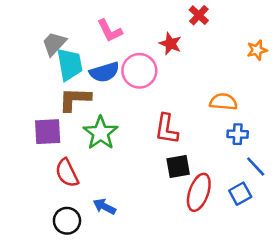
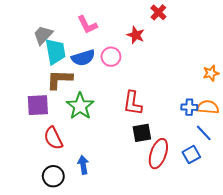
orange star: (257, 50) -> (211, 73), moved
pink circle: (139, 71) -> (111, 57), size x0.7
orange semicircle: (223, 102) -> (208, 107), moved
blue arrow: (104, 207) -> (83, 165), turned 54

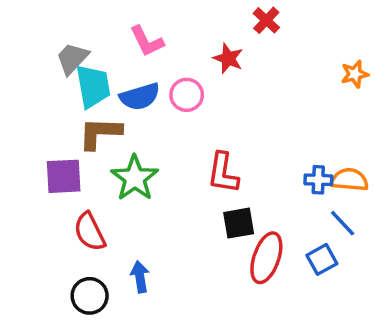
orange star: (211, 73) -> (355, 74), moved

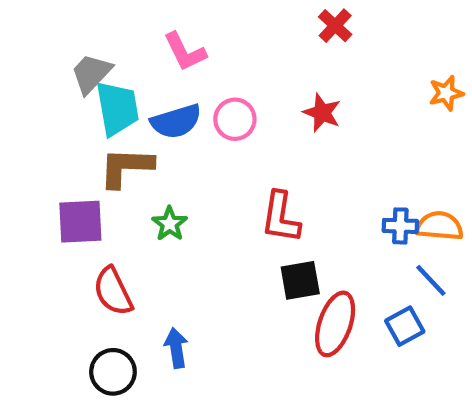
red star: (228, 58) -> (322, 113), moved
green star: (135, 178) -> (170, 224), size x0.6

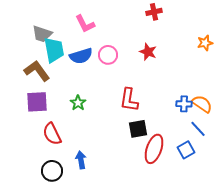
red cross: (335, 26) -> (154, 12), turned 35
gray trapezoid: (91, 74) -> (42, 34), turned -115
brown L-shape: (126, 167) -> (37, 71), moved, turned 52
orange semicircle: (440, 226) -> (202, 104), turned 30

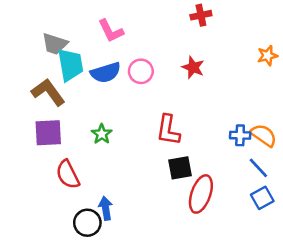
blue square: (186, 150) -> (262, 198), moved
black circle: (52, 171) -> (87, 223), moved

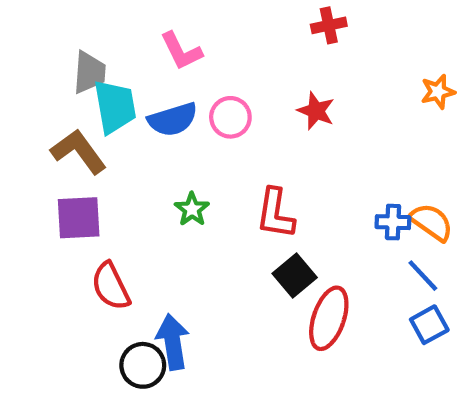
gray trapezoid: (55, 44) -> (89, 72), turned -104
green star: (102, 134) -> (192, 209), moved
black square: (180, 168) -> (295, 276), turned -30
blue arrow: (106, 208) -> (173, 342), size x1.4

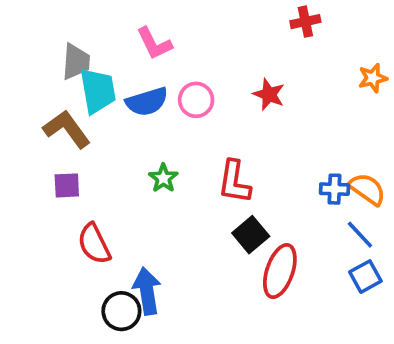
red cross: (329, 25) -> (305, 22), moved
purple square: (79, 218) -> (67, 185), size x0.7

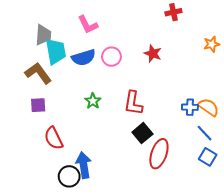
blue square: (365, 277) -> (208, 157), turned -30

